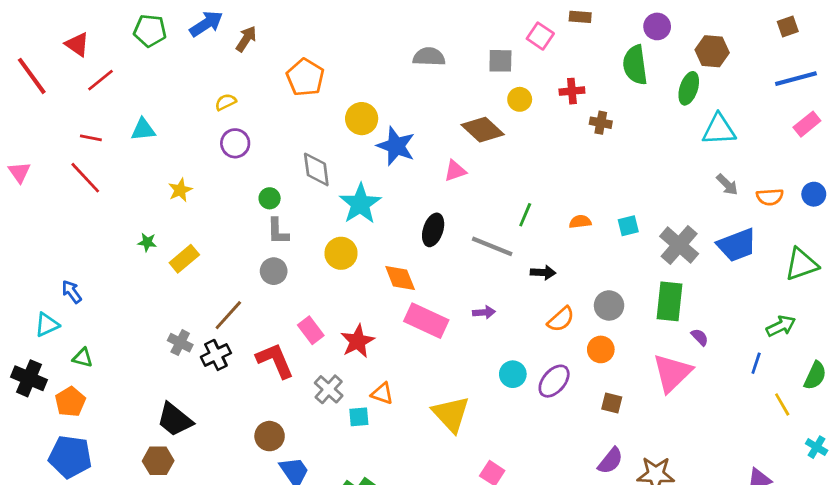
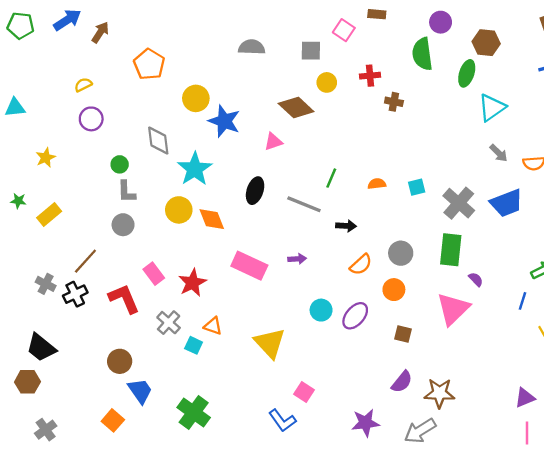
cyan triangle: (719, 130) -> (492, 107), turned -32
orange diamond: (400, 278) -> (212, 219), moved
cyan square: (359, 417) -> (194, 345), turned 30

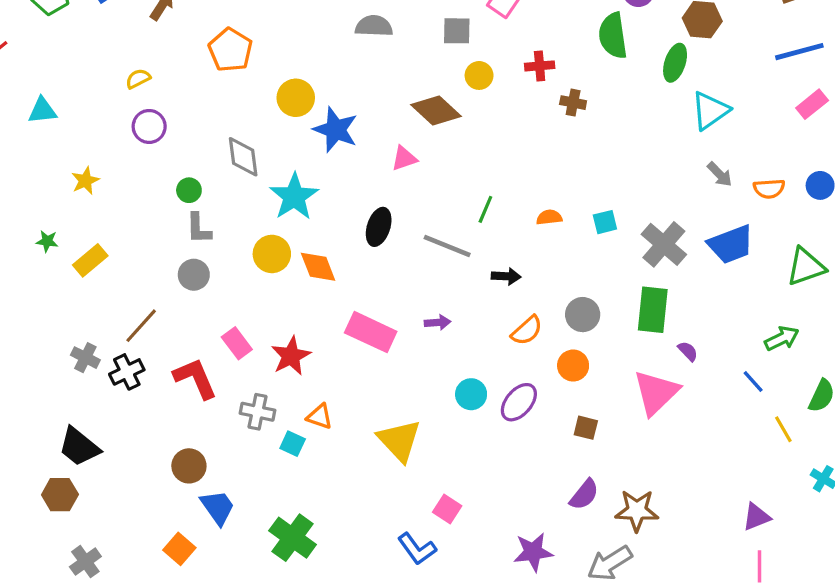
blue line: (522, 301) -> (753, 381), turned -60
gray cross: (169, 323) -> (258, 412), turned -30

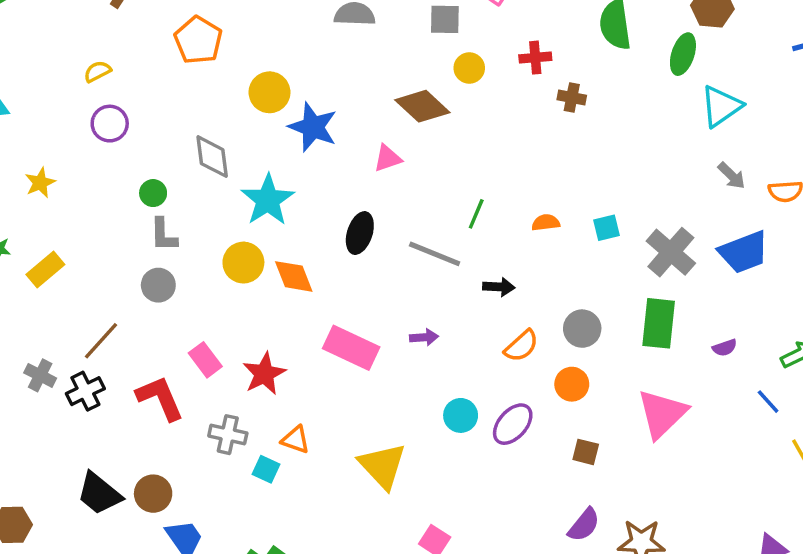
purple semicircle: (688, 351) -> (725, 348), moved, turned 115
black trapezoid: (79, 447) -> (99, 494), moved

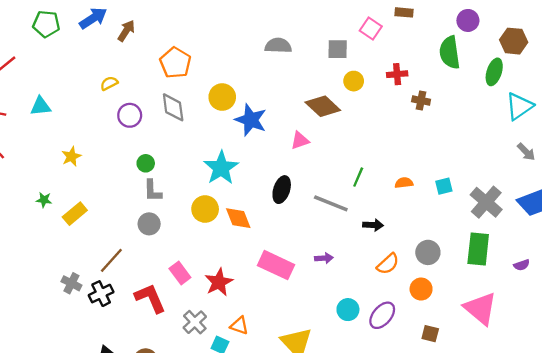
purple circle: (110, 124) -> (130, 115), moved
gray diamond: (212, 157) -> (173, 107), moved
pink triangle: (662, 414) -> (480, 308), turned -36
gray cross: (228, 435) -> (195, 322), turned 35

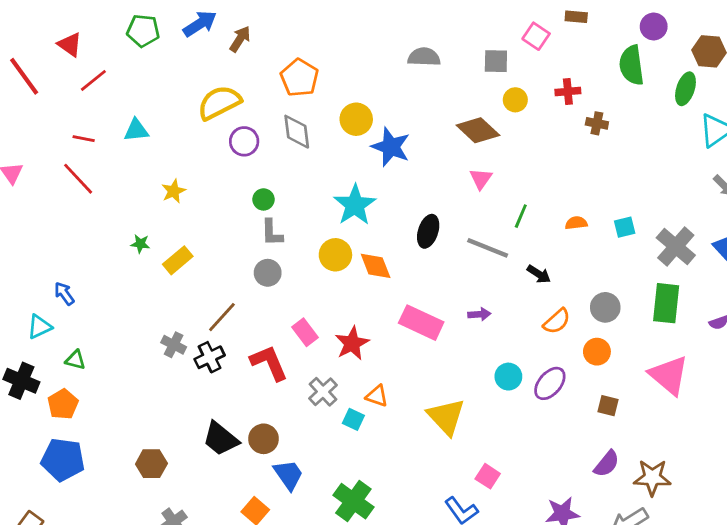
yellow semicircle: (109, 83) -> (219, 103), size x2.0
pink triangle: (300, 140) -> (481, 179), moved, turned -36
black arrow: (373, 225) -> (539, 274), turned 30

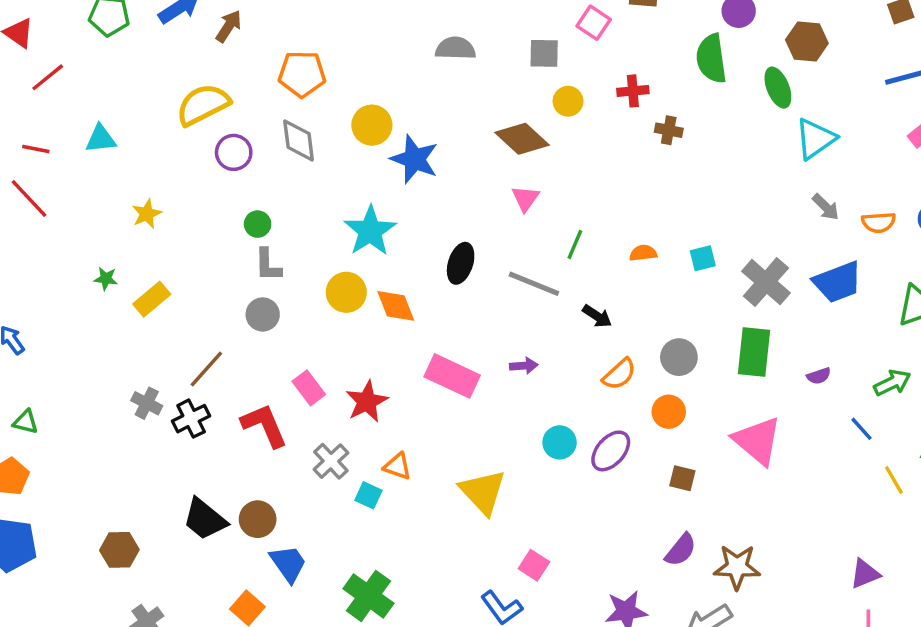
orange pentagon: (299, 78) -> (302, 74), turned -30
green ellipse: (685, 89) -> (778, 88), turned -40

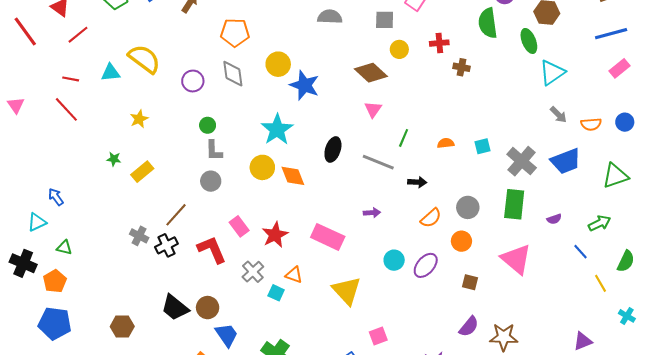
yellow semicircle: (203, 105) -> (144, 59), moved, turned 64
black arrow: (597, 316) -> (417, 182), turned -30
pink rectangle: (452, 376) -> (328, 237), moved
pink square: (534, 565) -> (378, 336), turned 36

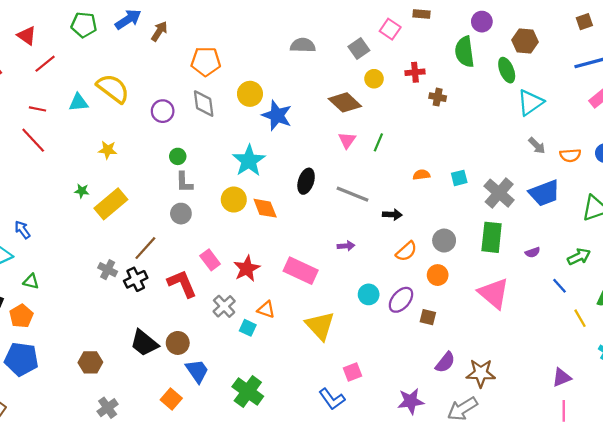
gray square: (385, 20) -> (359, 49), turned -36
yellow star: (139, 119) -> (108, 150), turned 30
green line: (404, 138) -> (378, 142), moved
yellow rectangle: (142, 172) -> (111, 204), size x1.4
brown square: (470, 282) -> (428, 317), moved

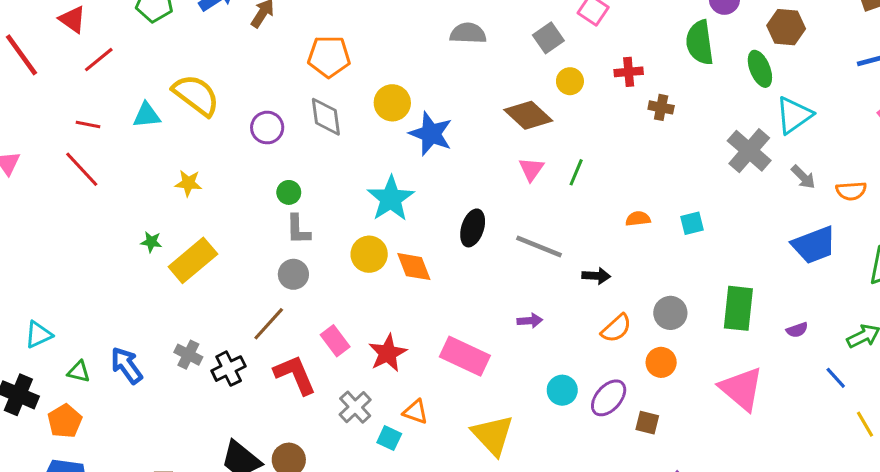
gray cross: (499, 193) -> (749, 151), moved
blue arrow: (22, 230) -> (127, 365), moved, size x1.4
brown line: (145, 248) -> (269, 324), moved

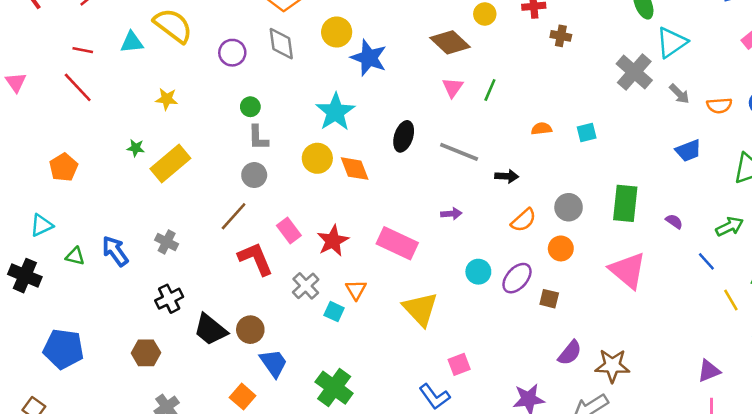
blue trapezoid: (814, 245) -> (688, 151), size x0.7
purple semicircle: (797, 330) -> (674, 221), turned -126
black cross: (229, 369) -> (169, 299), moved
orange triangle: (415, 412) -> (356, 290), turned 40
orange pentagon: (65, 421) -> (64, 167), moved

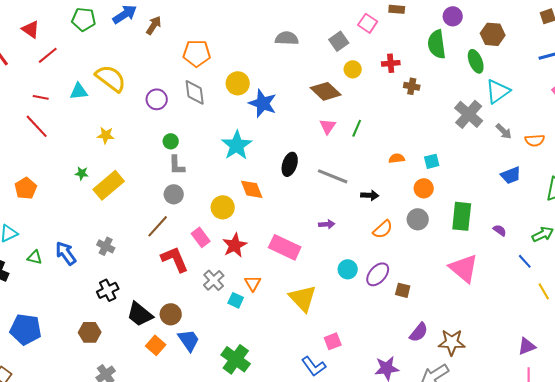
yellow circle: (317, 158) -> (223, 207), moved
orange circle: (561, 248) -> (424, 188), moved
orange square: (243, 397) -> (156, 345), moved

